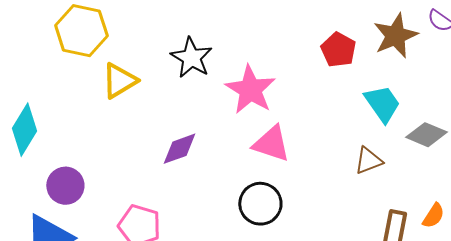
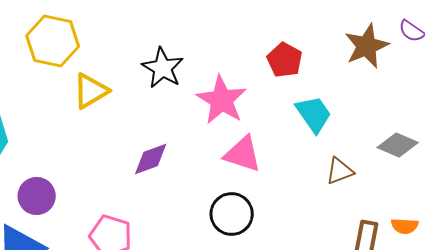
red pentagon: (338, 50) -> (285, 60), moved
cyan trapezoid: (382, 104) -> (314, 114), moved
orange semicircle: (433, 216) -> (405, 226), turned 60

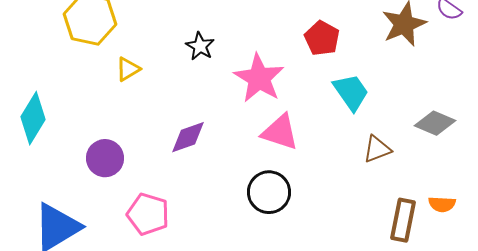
black star: (163, 68) -> (200, 46), size x0.7
yellow triangle: (91, 91) -> (128, 69), size x0.7
purple circle: (37, 196) -> (105, 158), moved

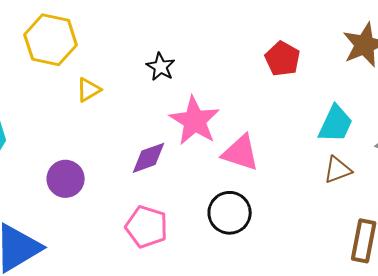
pink star: (259, 78) -> (195, 121), moved
cyan trapezoid: (351, 92) -> (336, 124), moved, turned 60
pink pentagon: (148, 214) -> (147, 227), moved

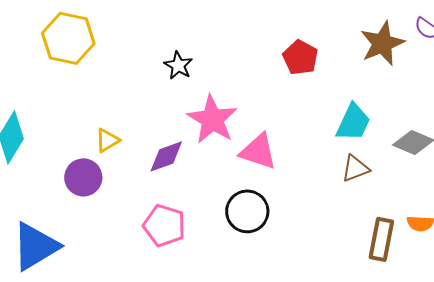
yellow triangle: (89, 90) -> (107, 140), moved

